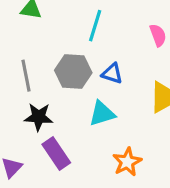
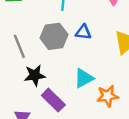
cyan triangle: (102, 114) -> (84, 78), moved
orange star: (127, 162) -> (108, 96), turned 30

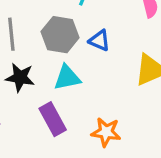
cyan triangle: (84, 78) -> (67, 78), moved
purple rectangle: (53, 100) -> (53, 119), moved

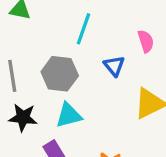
blue triangle: (99, 40) -> (114, 66), moved, turned 30

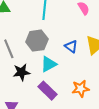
blue triangle: (114, 66) -> (71, 47), moved

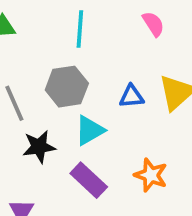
blue triangle: (71, 47) -> (132, 96), turned -40
orange star: (81, 89) -> (151, 175), turned 30

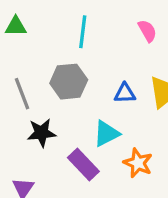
cyan triangle: (90, 130) -> (106, 134), moved

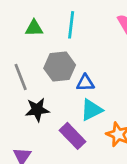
green triangle: (16, 26) -> (34, 28), moved
blue triangle: (125, 93) -> (85, 83), moved

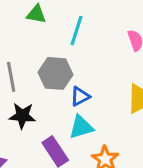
green triangle: (34, 28) -> (36, 14), moved
blue triangle: (85, 83) -> (80, 96), turned -36

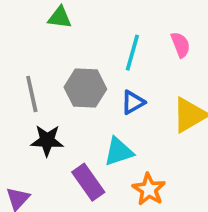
cyan line: (77, 31) -> (132, 53), moved
blue triangle: (80, 96) -> (133, 102), moved

